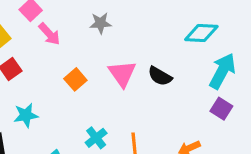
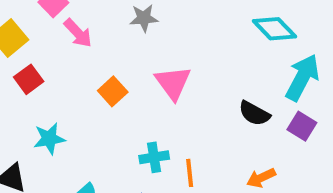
cyan diamond: (201, 33) -> (274, 29), turned 44
black semicircle: (160, 76) -> (254, 113), moved
cyan cross: (96, 138) -> (154, 157), moved, turned 30

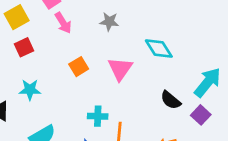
cyan diamond: (274, 29) -> (159, 49), moved

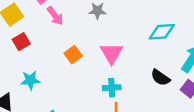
cyan diamond: (159, 49) -> (162, 32), moved, turned -56
cyan cross: (98, 116) -> (112, 88), moved

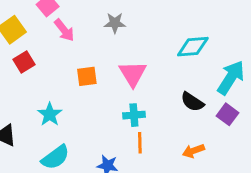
orange square: (73, 55) -> (87, 76), turned 30
cyan star: (30, 80) -> (50, 114), moved, turned -30

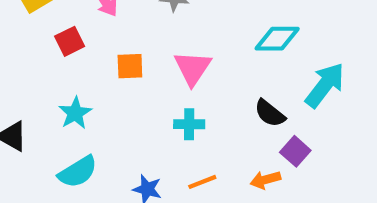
red square: (24, 62) -> (70, 41), moved
purple square: (227, 114) -> (295, 151), moved
orange line: (140, 143) -> (202, 182), moved, turned 65

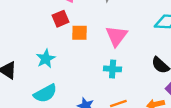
red square: (70, 41) -> (61, 19), moved

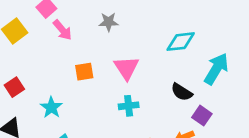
red square: (61, 19) -> (14, 87), moved

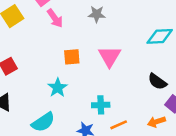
cyan cross: (129, 106) -> (101, 105), moved
cyan star: (51, 107) -> (58, 88), moved

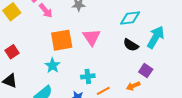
orange square: (72, 57) -> (62, 40), size x1.6
black semicircle: (157, 82) -> (131, 45), moved

